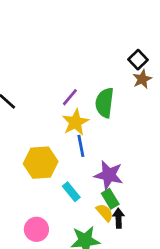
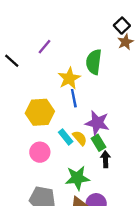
purple line: (70, 97) -> (45, 47), moved
yellow semicircle: (105, 213) -> (80, 138), moved
pink circle: (36, 229) -> (40, 152), moved

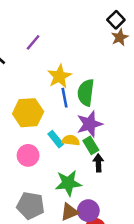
green semicircle: (94, 62) -> (86, 93), moved
purple star: (97, 123) -> (90, 124), turned -30
yellow semicircle: (80, 138) -> (71, 140), turned -42

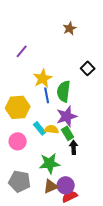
black square: (116, 20) -> (88, 68), moved
brown star: (120, 37) -> (70, 28), moved

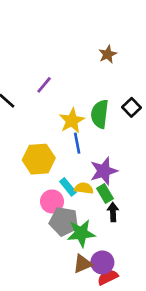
green semicircle: (64, 91) -> (100, 114), moved
pink circle: (18, 141) -> (52, 201), moved
gray pentagon: (20, 181) -> (64, 221), moved

